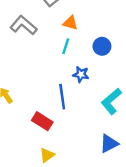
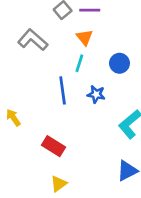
orange triangle: (70, 23) -> (85, 37), turned 35
blue line: (62, 97) -> (63, 90), moved

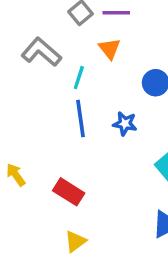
cyan line: (79, 63) -> (79, 78), moved
yellow arrow: (13, 118) -> (16, 175), moved

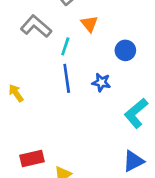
yellow arrow: (16, 175) -> (16, 93), moved
red rectangle: (69, 192) -> (32, 158), moved, turned -45

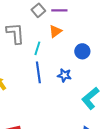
orange triangle: (89, 24) -> (55, 31), turned 32
gray L-shape: (36, 26) -> (15, 33), turned 45

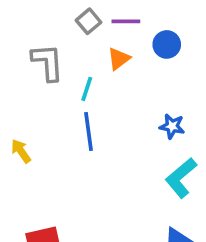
blue circle: (82, 51) -> (167, 44), moved
blue star: (64, 75) -> (172, 126), moved

